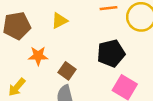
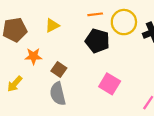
black pentagon: (111, 53) -> (97, 41), moved, turned 30

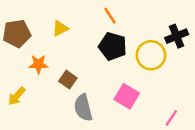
orange line: (95, 14) -> (110, 16), turned 64
yellow circle: (124, 22) -> (151, 55), moved
gray semicircle: (58, 94) -> (83, 108), moved

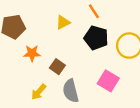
yellow triangle: (60, 28) -> (63, 22), moved
yellow arrow: (17, 96) -> (39, 92), moved

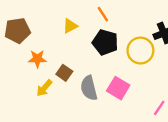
gray semicircle: (71, 91) -> (89, 88), moved
yellow arrow: (39, 92) -> (44, 88), moved

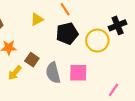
black pentagon: (105, 42) -> (67, 33), turned -30
pink square: (118, 88) -> (78, 73), turned -30

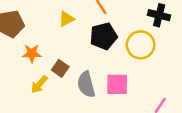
black cross: (118, 25) -> (159, 15), moved, turned 36

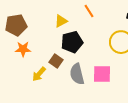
black pentagon: (103, 36) -> (72, 42), moved
orange star: (32, 54) -> (23, 49), moved

